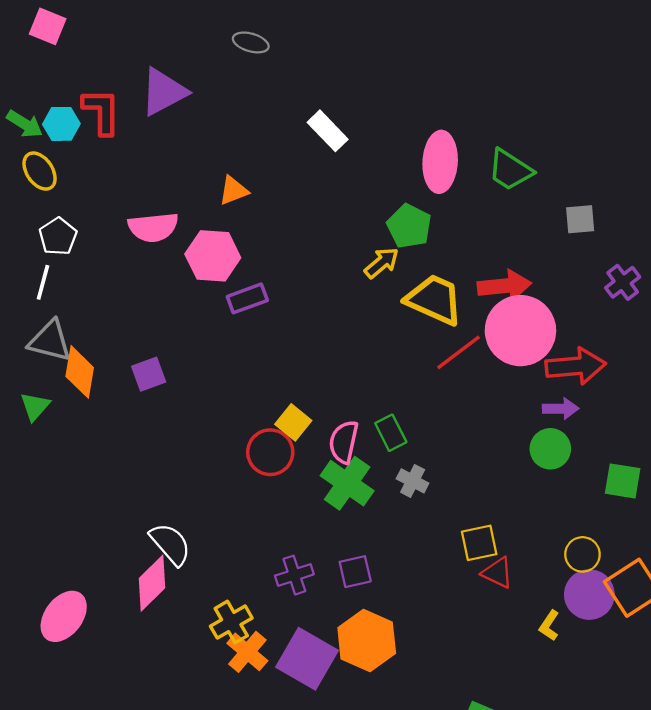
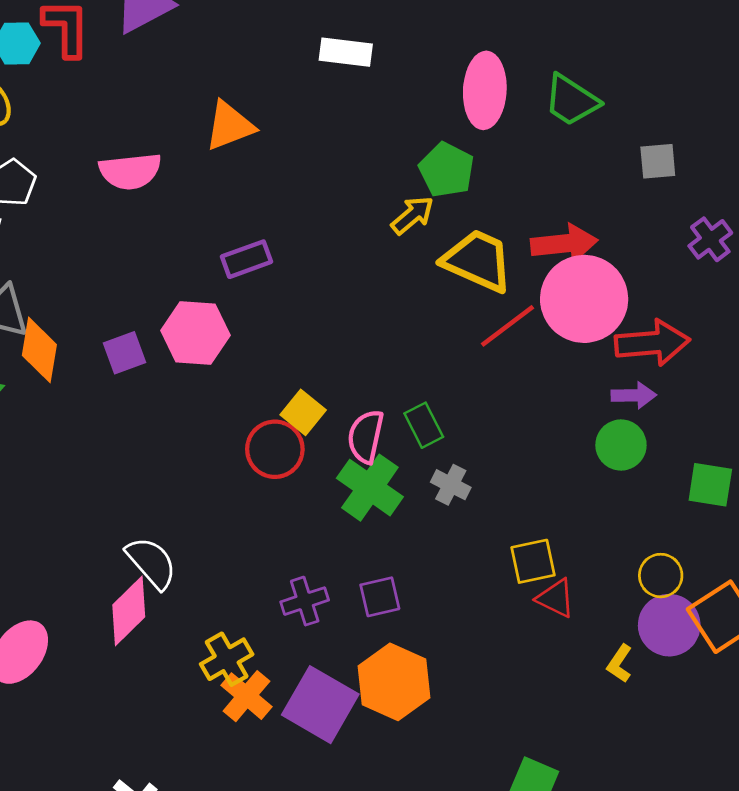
white rectangle: (328, 131) -> (346, 52), turned -39
orange triangle: (234, 191) -> (229, 126), size x1.4
pink hexagon: (213, 256) -> (195, 333), moved

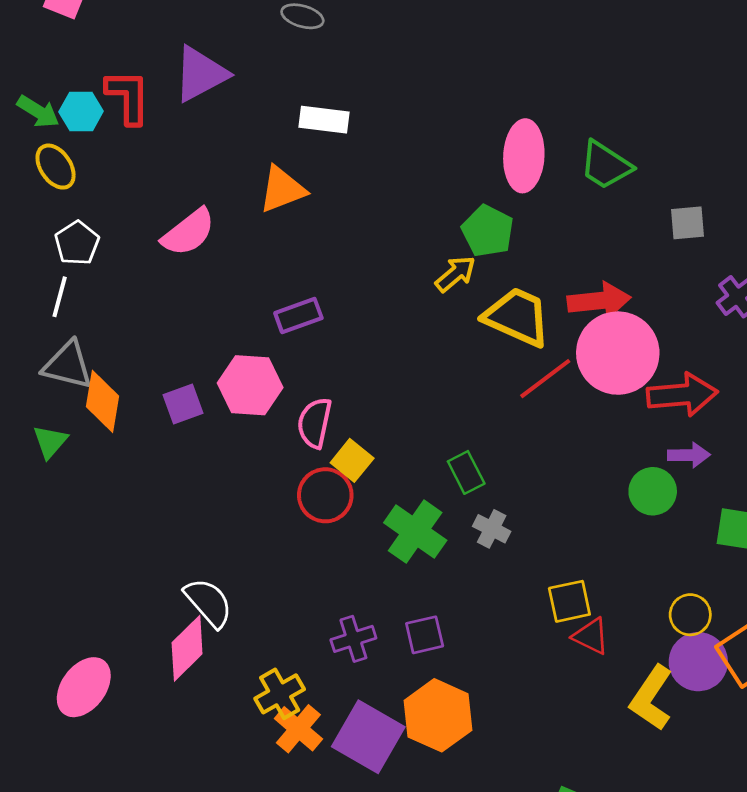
white rectangle: (346, 52) -> (324, 120), moved
pink semicircle: (130, 171) -> (188, 232), turned -32
purple arrow: (634, 395) -> (689, 455), moved
pink semicircle: (366, 436) -> (315, 423), moved
yellow L-shape: (620, 663) -> (651, 698), size x1.8

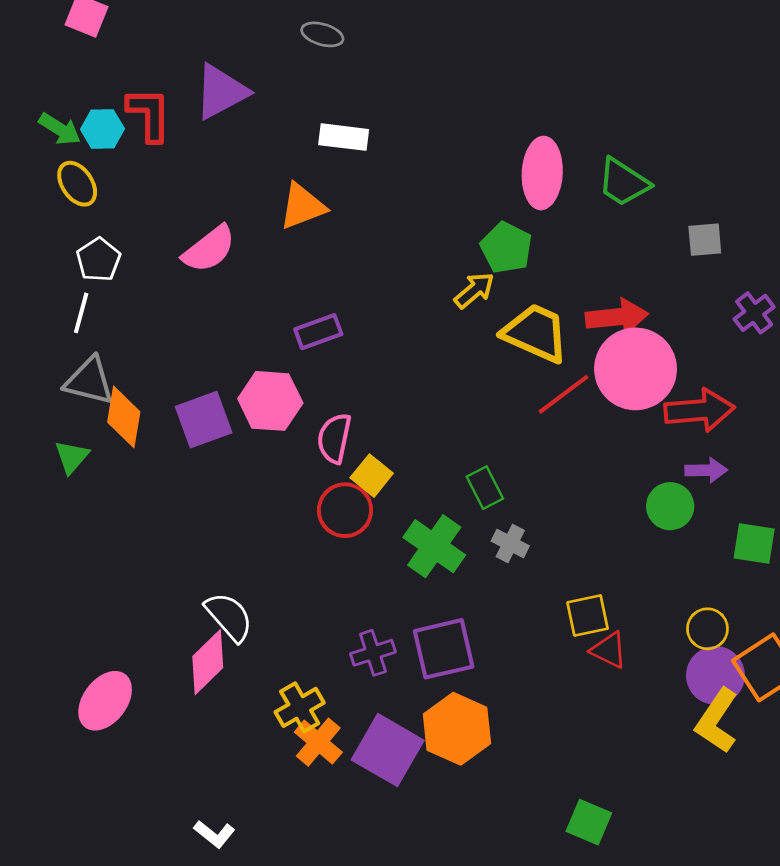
purple square: (183, 404) -> (204, 420), size x1.4
purple square: (425, 635) -> (444, 649), size x1.6
yellow L-shape: (651, 698) -> (717, 721), moved

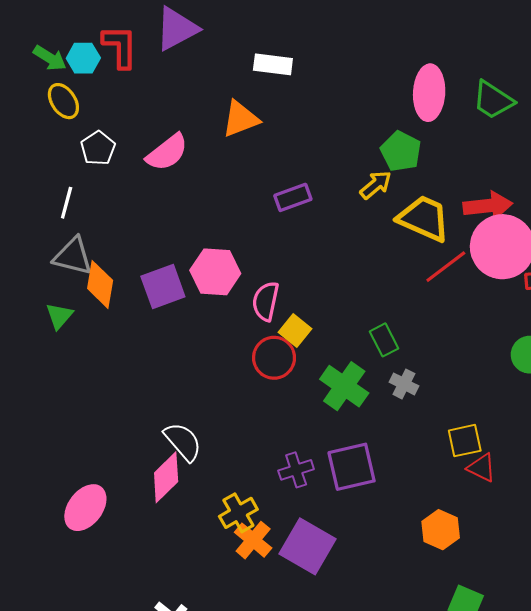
white pentagon: (98, 260) -> (98, 148), moved
purple rectangle: (318, 332) -> (293, 197), moved
orange hexagon: (457, 729) -> (441, 530), moved, size x0.7

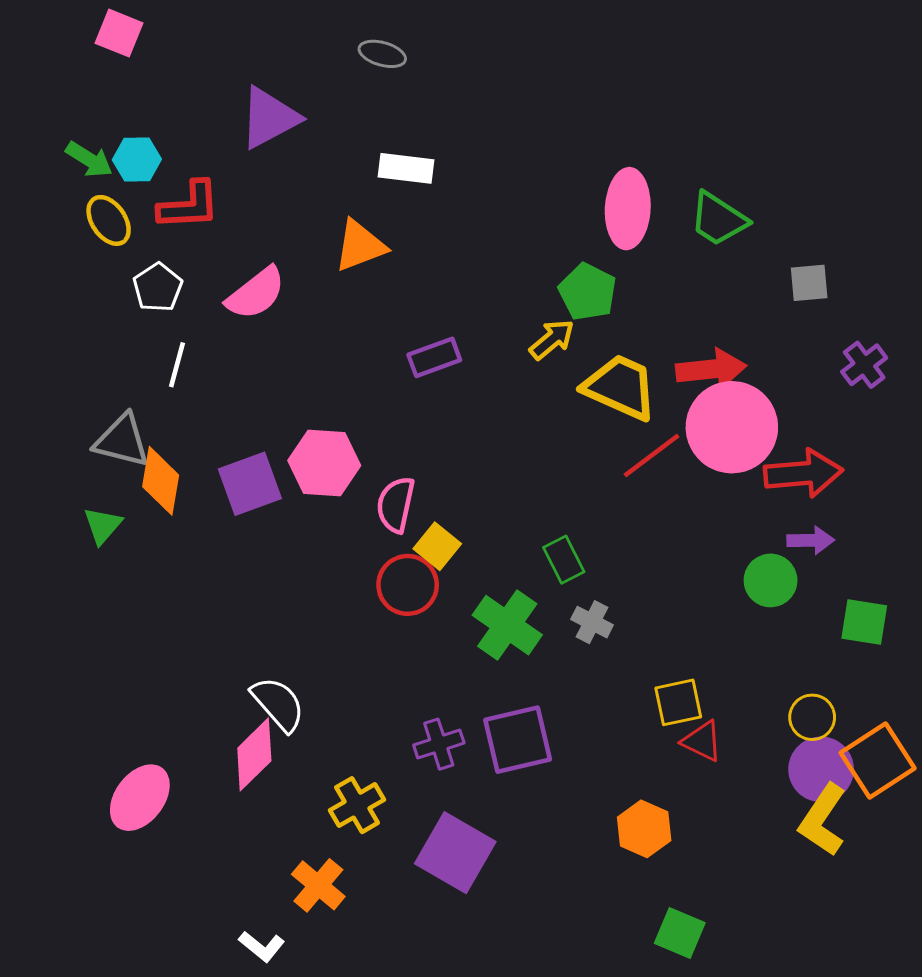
red L-shape: (120, 47) -> (189, 206), moved, turned 87
white line: (67, 203) -> (177, 365), moved
orange cross: (253, 540) -> (318, 885), moved

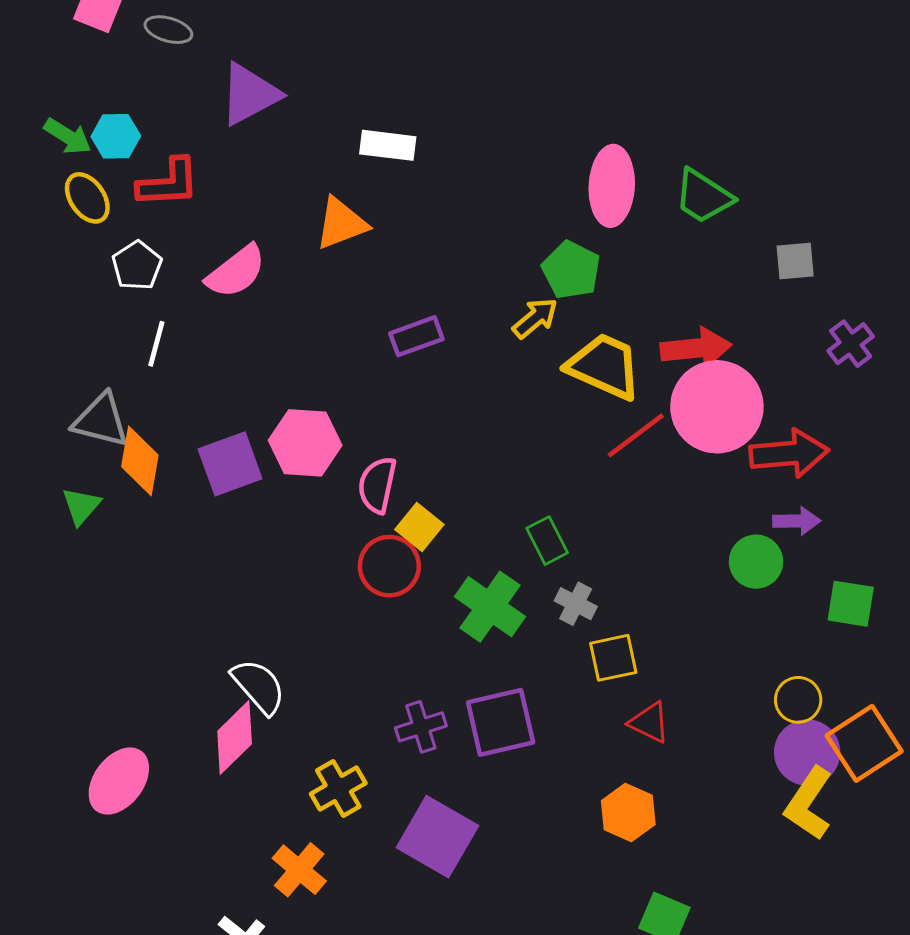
gray ellipse: (382, 54) -> (168, 30), moved
yellow square: (678, 702) -> (613, 658), moved
red triangle: (702, 741) -> (649, 722), moved

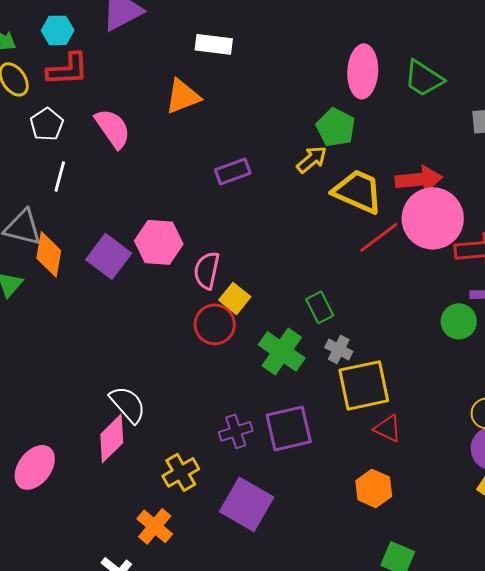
cyan hexagon: (116, 136) -> (58, 30), moved
pink semicircle: (236, 272) -> (113, 128), turned -87
purple square: (230, 464) -> (109, 256), turned -33
yellow square: (613, 658) -> (364, 385), size x1.6

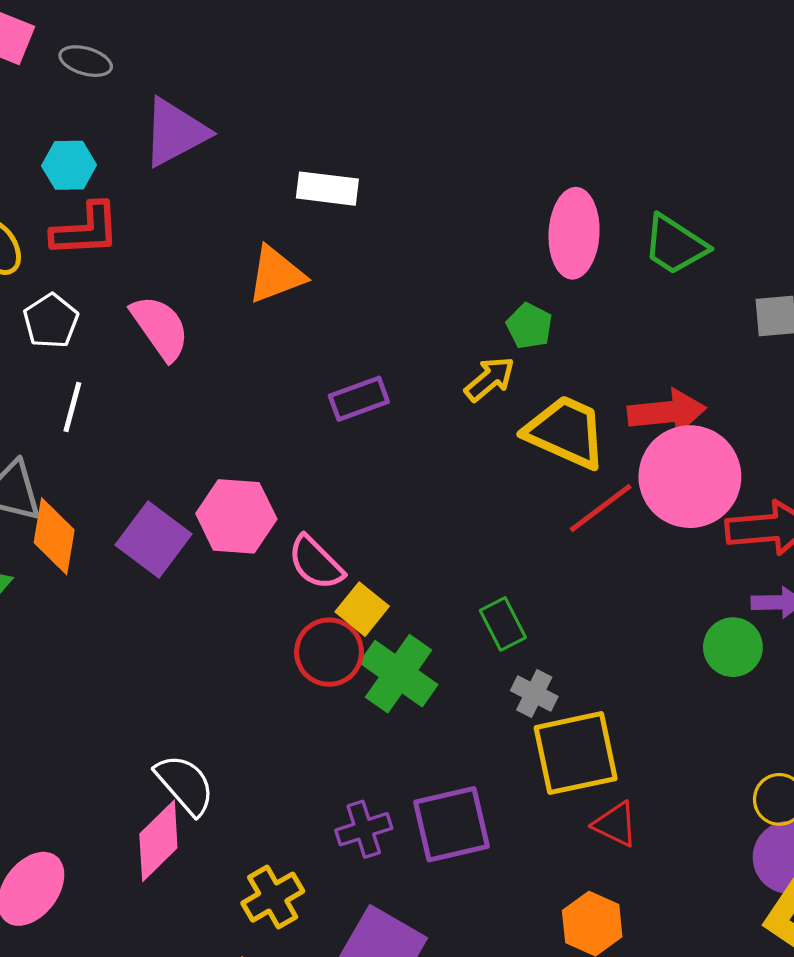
green pentagon: (336, 127) -> (529, 326), size x0.7
pink semicircle: (207, 270) -> (316, 563), turned -57
green cross: (282, 351) -> (399, 674), moved

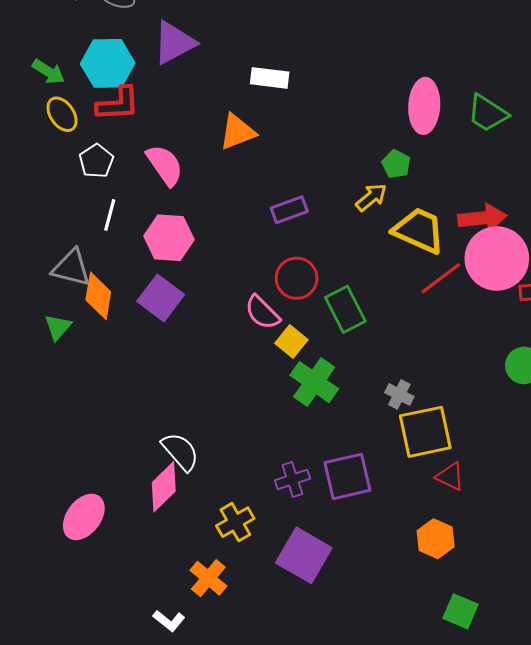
cyan hexagon: (69, 165) -> (108, 63), size x1.6
pink hexagon: (236, 516) -> (169, 238), moved
green rectangle: (503, 624) -> (345, 309), moved, size x1.4
red circle: (329, 652) -> (297, 278), moved

